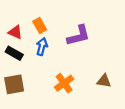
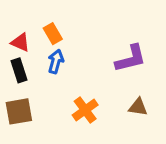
purple L-shape: (79, 35) -> (131, 59), moved
black rectangle: (14, 53) -> (19, 70), turned 42

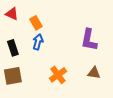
red triangle: (20, 42) -> (12, 14), moved
purple L-shape: (131, 59) -> (89, 40), turned 115

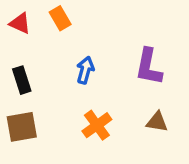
orange rectangle: (36, 23) -> (60, 18), moved
blue arrow: (38, 42) -> (85, 70), moved

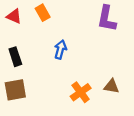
purple L-shape: (149, 67) -> (107, 19), moved
orange cross: (97, 125) -> (81, 92), moved

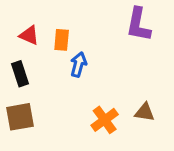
orange rectangle: (43, 13) -> (62, 40), moved, turned 35
red triangle: (14, 16) -> (29, 35), moved

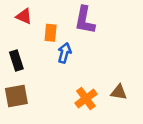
purple L-shape: (138, 25) -> (85, 20), moved
red triangle: (29, 35) -> (24, 16), moved

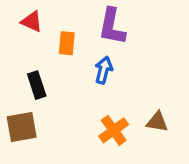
blue arrow: (64, 53) -> (104, 70), moved
black rectangle: (16, 61) -> (37, 85), moved

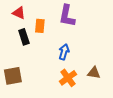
blue arrow: (104, 70) -> (64, 52), moved
black rectangle: (37, 85) -> (24, 37), moved

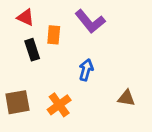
purple L-shape: (67, 16) -> (90, 21), turned -50
orange cross: (68, 78) -> (59, 105), moved

